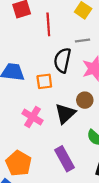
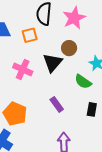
purple rectangle: (64, 159) -> (57, 104), size x0.7

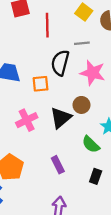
pink star: (74, 18) -> (93, 73), turned 30
pink cross: (23, 69) -> (27, 120), turned 30

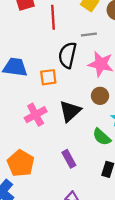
brown circle: (81, 105) -> (100, 96), moved

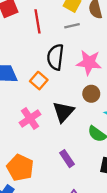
gray line: (89, 34) -> (72, 26), moved
orange square: (48, 77) -> (39, 81), turned -36

